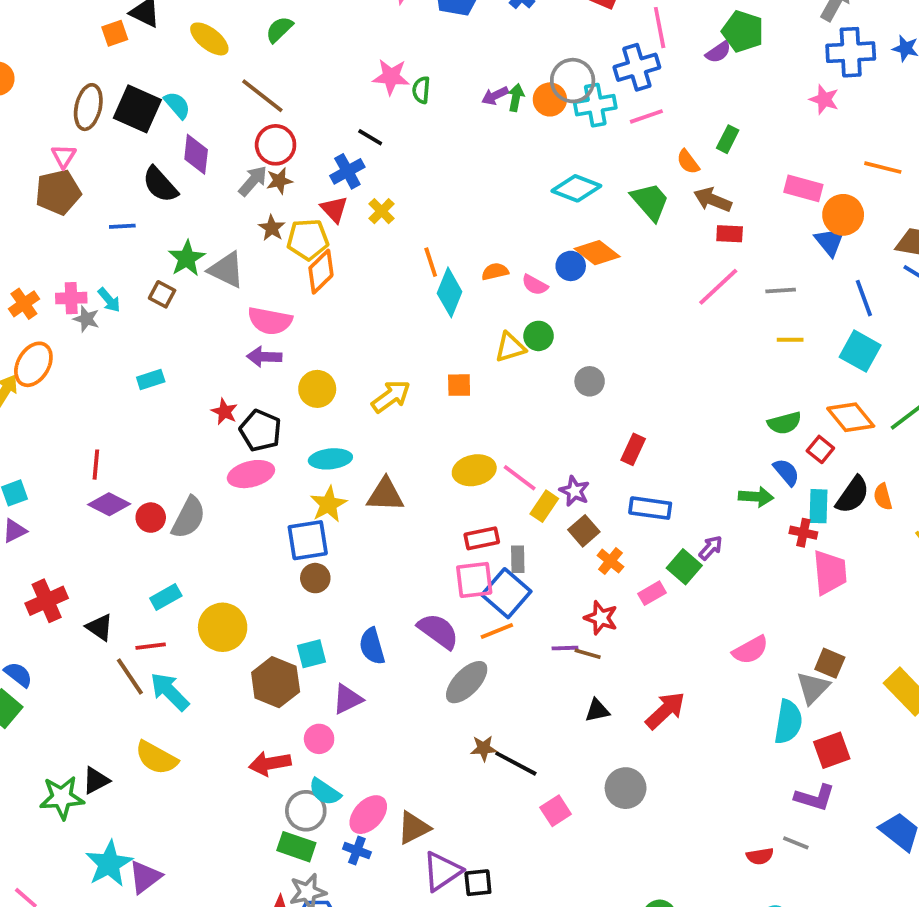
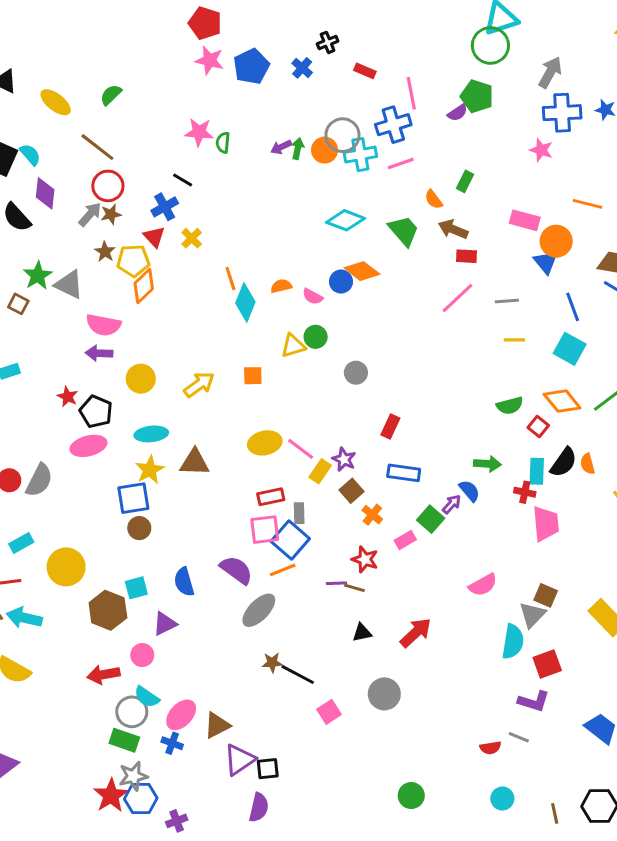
blue semicircle: (786, 472) -> (469, 491), moved
cyan arrow: (170, 692) -> (24, 618), turned -32

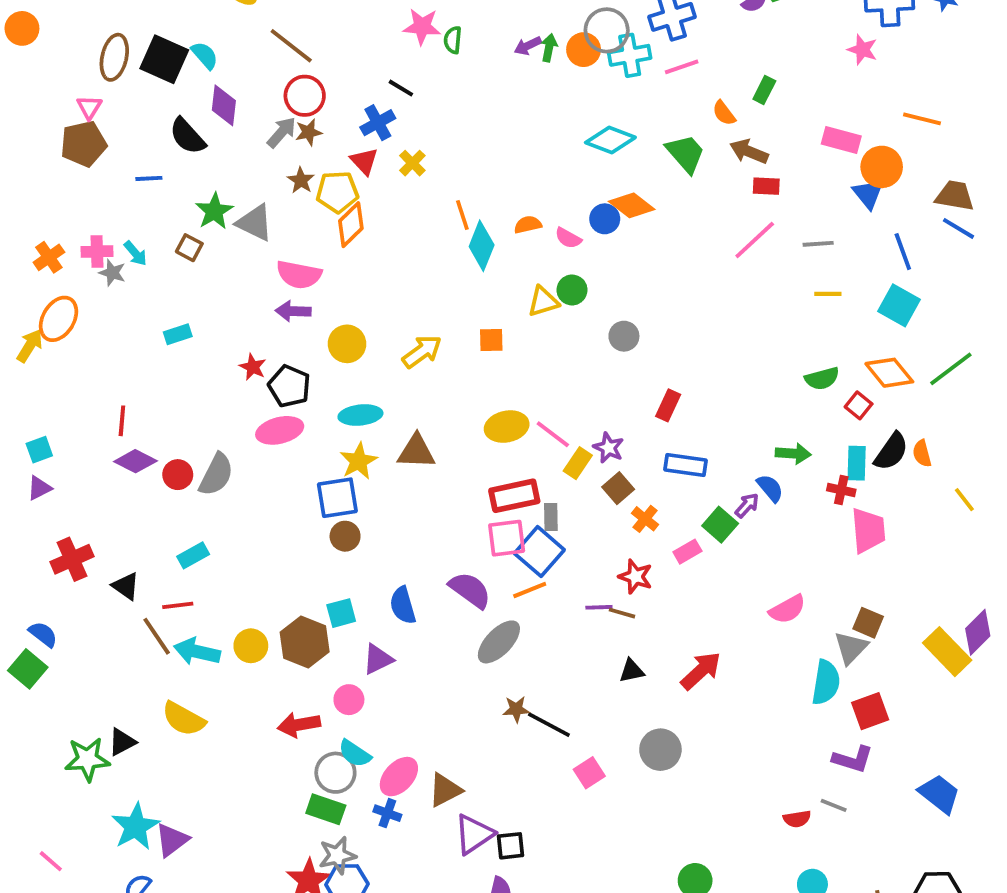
red rectangle: (271, 497) -> (514, 496), size x1.4
yellow circle: (66, 567) -> (251, 646), moved, size x0.7

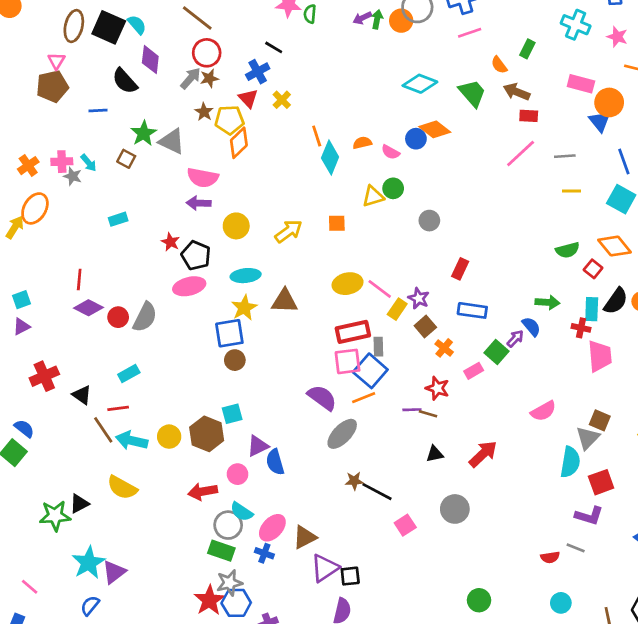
pink star: (862, 50) -> (617, 37), moved
cyan cross: (630, 55) -> (576, 25), moved, turned 32
blue semicircle: (403, 605) -> (275, 462), moved

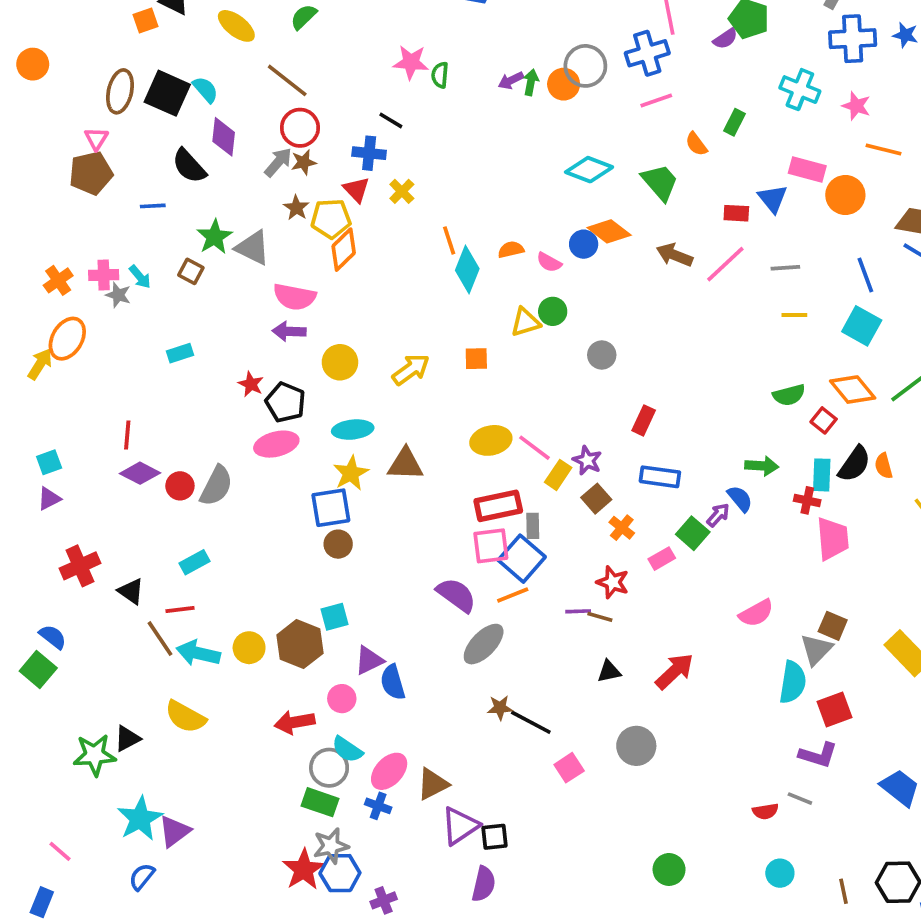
blue cross: (258, 72) -> (369, 153), turned 35
brown arrow: (517, 92) -> (674, 255), moved
blue triangle: (600, 121) -> (773, 199), moved

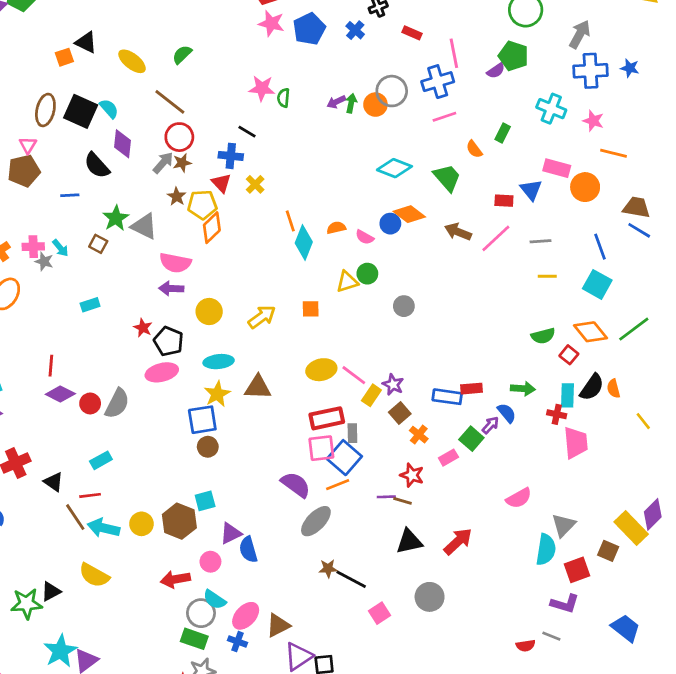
red rectangle: (644, 420) -> (471, 389), moved, turned 60
brown square: (833, 626) -> (608, 551), moved
black triangle: (609, 671) -> (409, 541), size x1.5

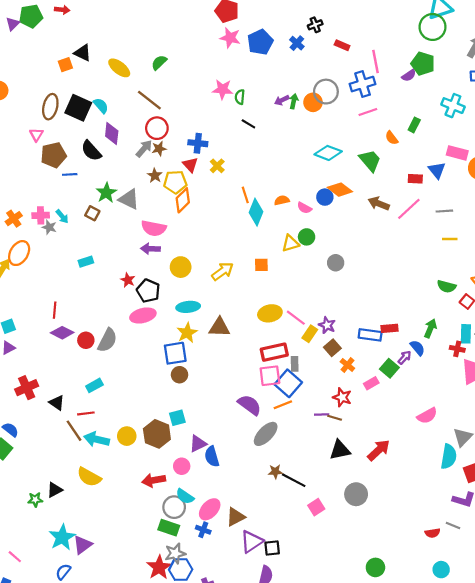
black line: (247, 132) -> (248, 124), moved
brown pentagon: (24, 171) -> (54, 155), moved
green semicircle: (543, 336) -> (447, 286), turned 30
green arrow: (523, 389) -> (430, 328), turned -72
green star: (27, 604) -> (35, 500), size x0.6

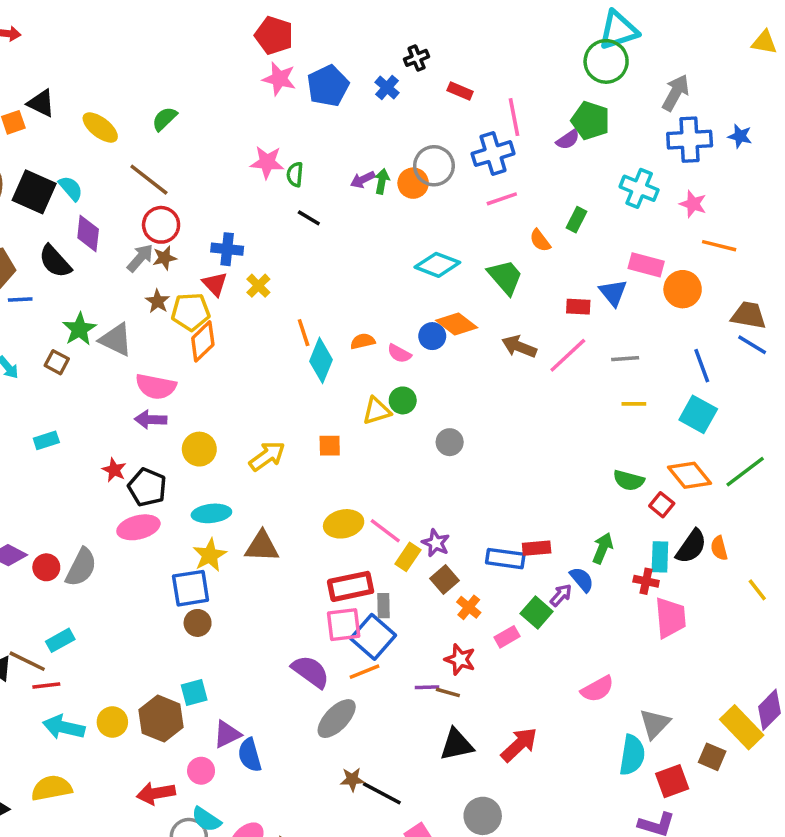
brown line: (74, 431) -> (27, 661), moved, turned -30
yellow semicircle: (89, 477) -> (52, 788), turned 140

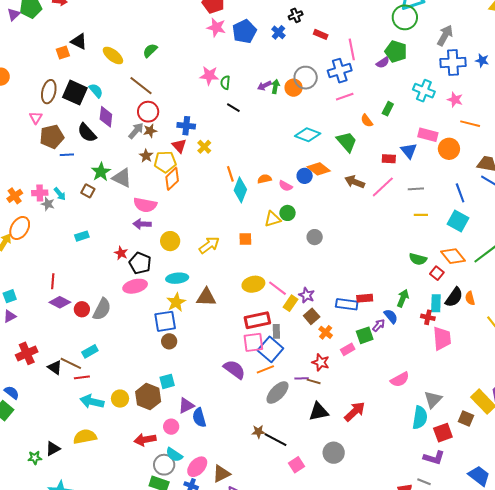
green square: (537, 613) -> (365, 335), turned 30
gray ellipse: (337, 719) -> (277, 393), moved

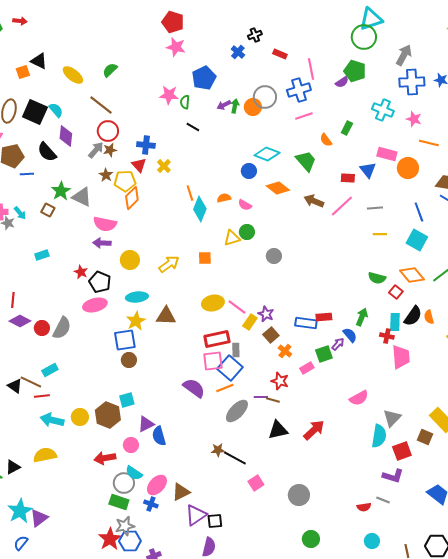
blue pentagon: (244, 31) -> (204, 78), moved
blue circle: (305, 176) -> (249, 171), moved
gray circle: (334, 453) -> (299, 495), moved

